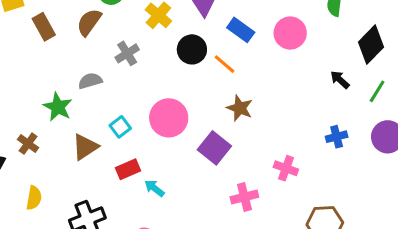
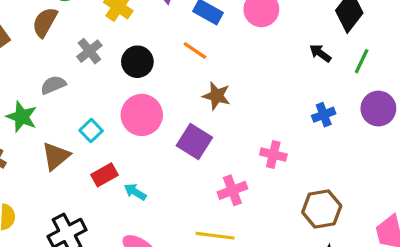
black circle: (192, 49) -> (137, 62), moved

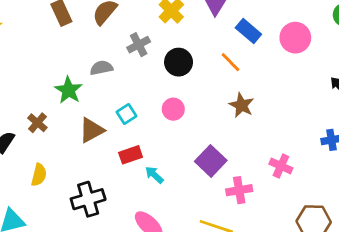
pink circle: (142, 115) -> (173, 109), size x0.6
purple square: (194, 142) -> (211, 161), moved

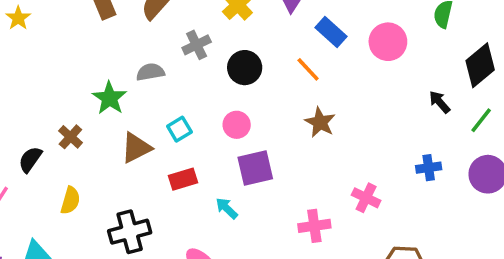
purple square: (211, 161) -> (255, 168), moved, turned 32
cyan arrow: (154, 175) -> (227, 208), moved

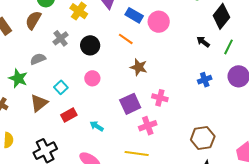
pink circle: (388, 42) -> (159, 22), moved
purple square: (255, 168) -> (130, 104), moved
pink cross: (366, 198) -> (160, 98), moved

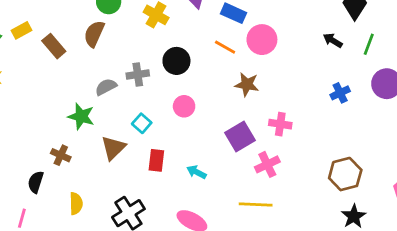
pink circle: (159, 22) -> (262, 40), moved
gray cross: (61, 38) -> (138, 74), moved, turned 35
red rectangle: (69, 115) -> (156, 160), turned -49

